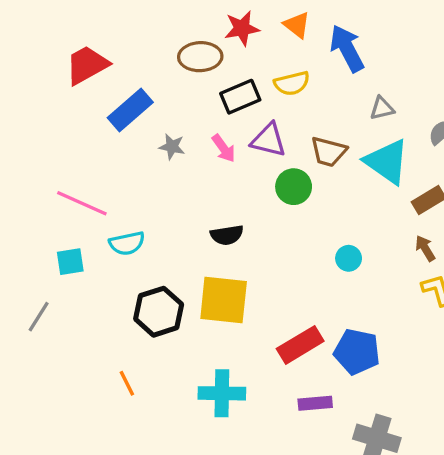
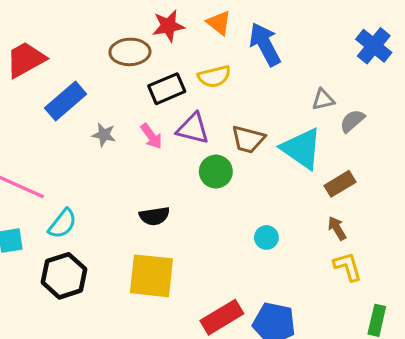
gray triangle: (382, 108) -> (323, 99), moved
cyan semicircle: (127, 243) -> (62, 224), turned -40
black hexagon: (159, 312) -> (64, 276), moved

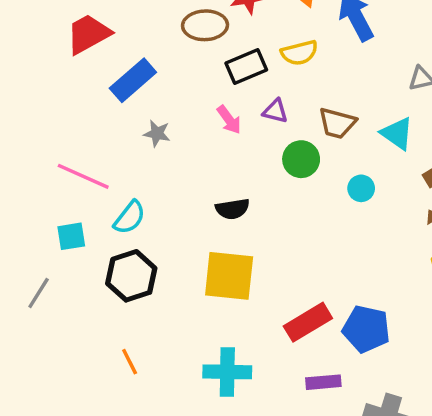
purple triangle: (193, 129) -> (275, 111), size x0.7
gray star: (104, 135) -> (157, 133), moved
cyan triangle: (302, 149) -> (397, 133), size x0.7
cyan circle: (266, 237) -> (361, 188), moved

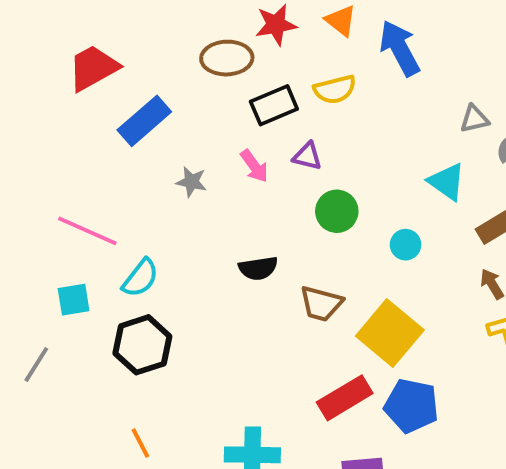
brown trapezoid: (337, 123) -> (321, 304), moved
gray star: (157, 133) -> (191, 182), moved
yellow square: (229, 276) -> (390, 333), moved, turned 34

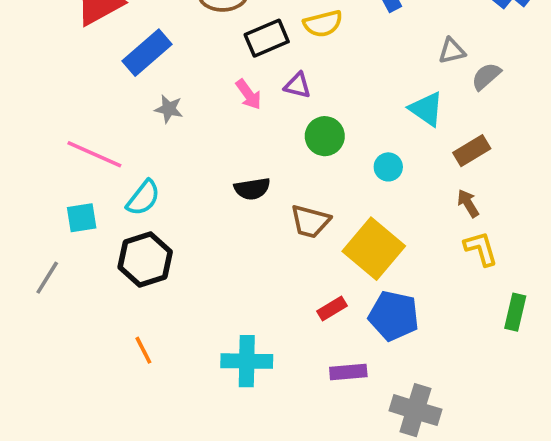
gray star: (191, 182) -> (169, 109), moved
red rectangle: (345, 398) -> (332, 308), size x0.6

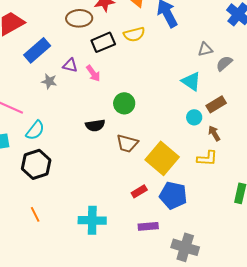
purple triangle: (298, 85) -> (70, 65), moved
green circle: (325, 136) -> (124, 103), moved
cyan circle: (388, 167) -> (194, 117), moved
yellow L-shape: (481, 249) -> (207, 158), moved, turned 110

